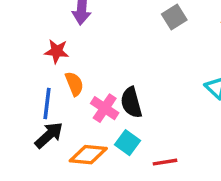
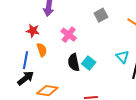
pink cross: (105, 108) -> (69, 35), moved
cyan square: (127, 143) -> (89, 63), moved

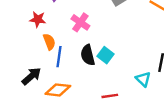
cyan triangle: (123, 57) -> (143, 79), moved
blue line: (26, 60) -> (59, 57), moved

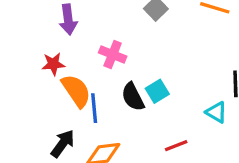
orange semicircle: (49, 42) -> (76, 91), size x1.5
cyan square: (106, 55) -> (157, 91), turned 35

